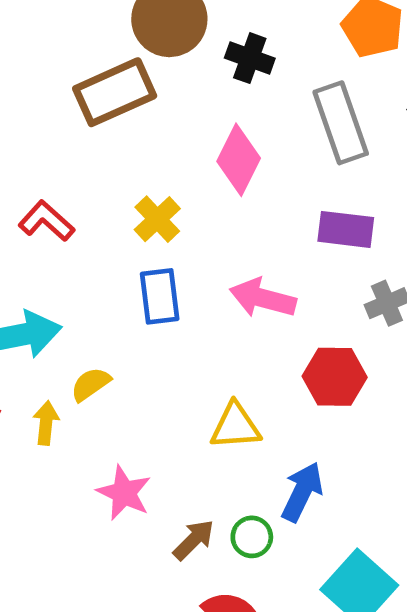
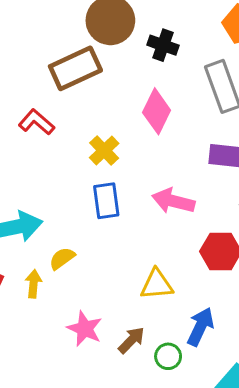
red L-shape: (46, 221) -> (36, 122), moved
brown arrow: (194, 540) -> (131, 340), moved

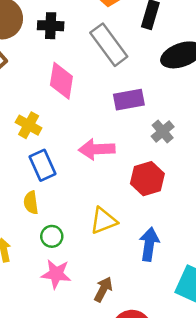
yellow semicircle: (62, 258) -> (31, 203), moved, turned -45
brown arrow: (131, 340) -> (103, 289), moved
green circle: (168, 356) -> (52, 236), moved

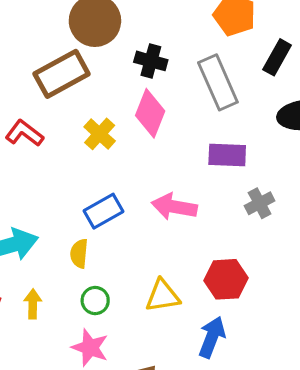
black cross: (51, 26) -> (151, 61), moved
yellow cross: (29, 125) -> (100, 134), moved
blue rectangle: (42, 165) -> (104, 211), turned 72
red hexagon: (147, 179) -> (226, 279), moved

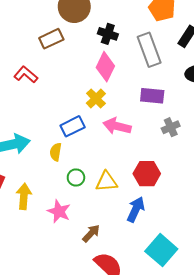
brown rectangle: (62, 74) -> (51, 39), size x0.7
yellow cross: (100, 134) -> (96, 98), moved
green circle: (95, 301) -> (76, 178), moved
yellow arrow: (33, 304) -> (24, 196), moved, size x1.4

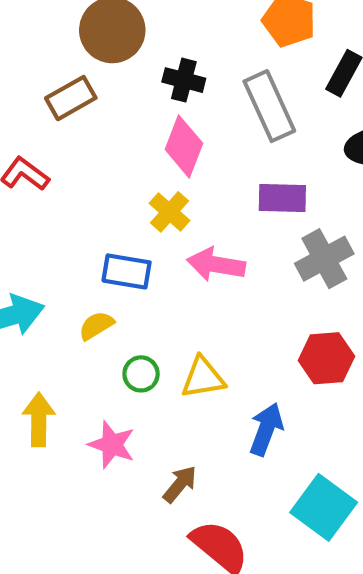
blue rectangle: (73, 126) -> (127, 271), turned 40
gray cross: (171, 127) -> (324, 259), size x1.5
yellow semicircle: (56, 152) -> (96, 326), turned 54
red hexagon: (147, 174) -> (326, 358), moved

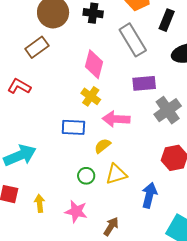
black cross: (184, 80) -> (93, 13), moved
yellow semicircle: (96, 326) -> (103, 146), moved
yellow arrow: (39, 419) -> (40, 203), size x0.7

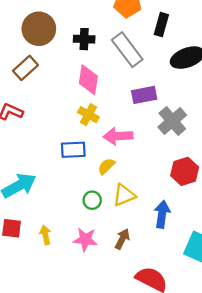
black cross: (93, 13) -> (84, 39), moved
brown arrow: (111, 226) -> (122, 239), moved

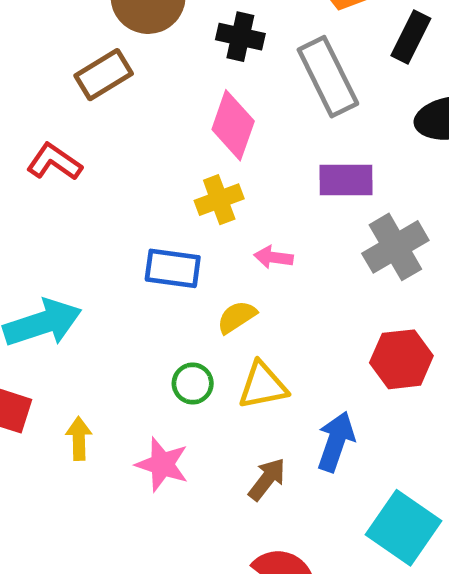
yellow cross: (88, 115) -> (219, 200), turned 30
pink arrow: (118, 136) -> (274, 257), size x0.6
brown arrow: (122, 239) -> (267, 479), moved

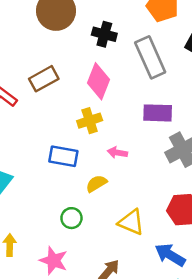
brown rectangle: (104, 75) -> (44, 79), moved
yellow triangle: (263, 386) -> (131, 222), moved, turned 32
blue arrow: (336, 442) -> (170, 255), moved, turned -80

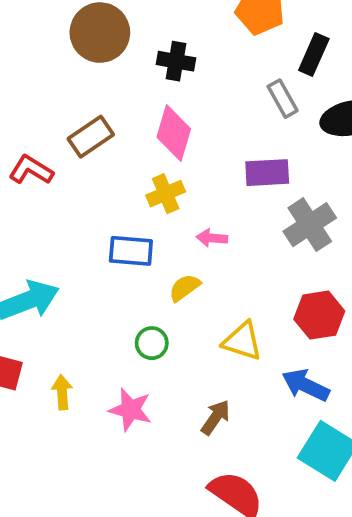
gray rectangle: (150, 57) -> (283, 99), moved, size x0.6

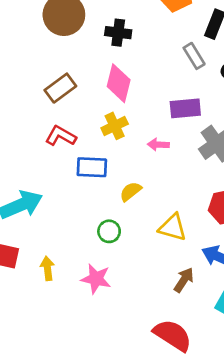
red L-shape: (31, 170) -> (61, 136), moved
pink arrow: (212, 238) -> (158, 145), moved
brown arrow: (216, 417) -> (184, 280), moved

